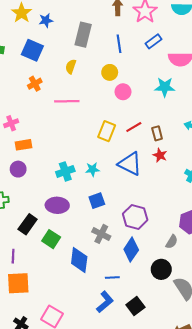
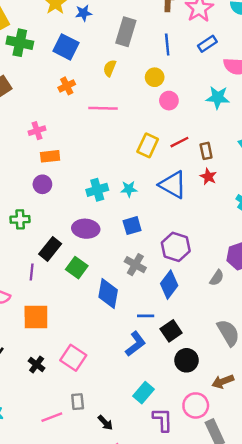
purple line: (13, 256) -> (32, 272), moved
black circle: (161, 269) -> (186, 360), moved
black square: (135, 306) -> (171, 331), moved

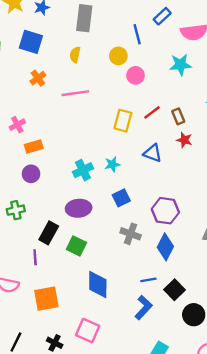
blue line: (167, 44) -> (137, 34), moved
blue triangle: (173, 185) -> (153, 153), size x0.7
blue diamond: (108, 294) -> (98, 285), moved

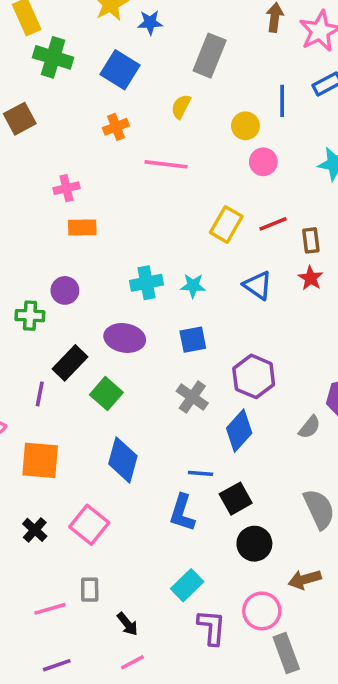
purple circle: (31, 174) -> (65, 290), moved
blue L-shape: (144, 308) -> (182, 513), turned 140

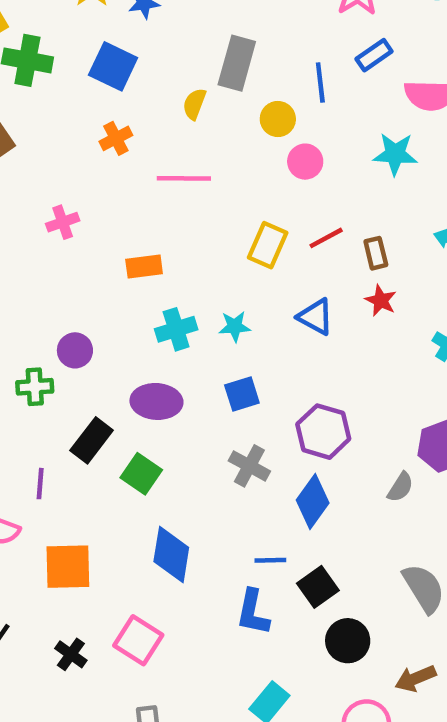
gray rectangle: (210, 56) -> (237, 63), moved
orange rectangle: (82, 228) -> (144, 267), moved
purple line: (40, 394) -> (40, 484), moved

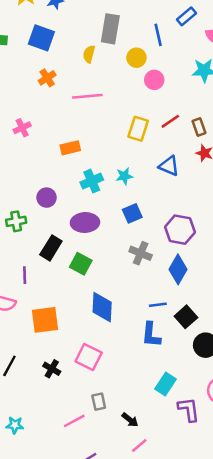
purple circle: (75, 350) -> (47, 198), moved

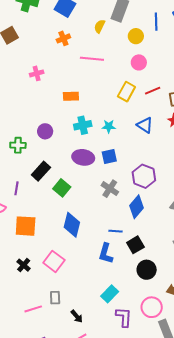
pink circle: (154, 80) -> (139, 62), moved
purple ellipse: (85, 223) -> (83, 157), moved

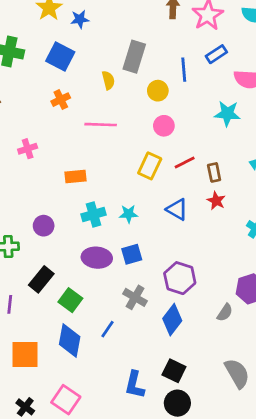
yellow semicircle: (100, 26) -> (108, 80), turned 144
blue diamond: (72, 225) -> (70, 341), moved
blue line: (115, 231) -> (108, 329), moved, turned -56
black square: (135, 245) -> (174, 371), turned -30
black circle: (147, 270) -> (177, 403), moved

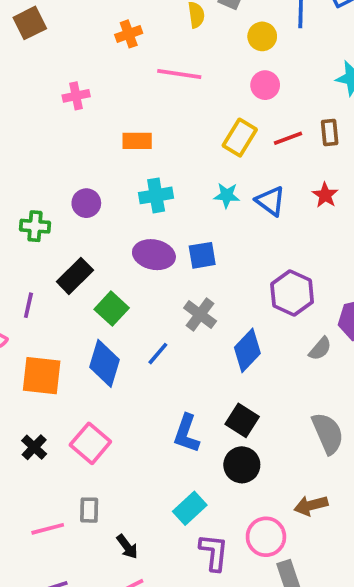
brown rectangle: (214, 172) -> (330, 133), moved
cyan star: (129, 214) -> (227, 195), moved
purple hexagon: (180, 278) -> (292, 293), moved

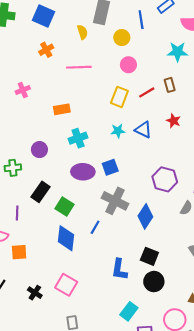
gray cross: (200, 314) -> (115, 201), size x1.4
orange square: (42, 376) -> (19, 252), moved, size x0.7

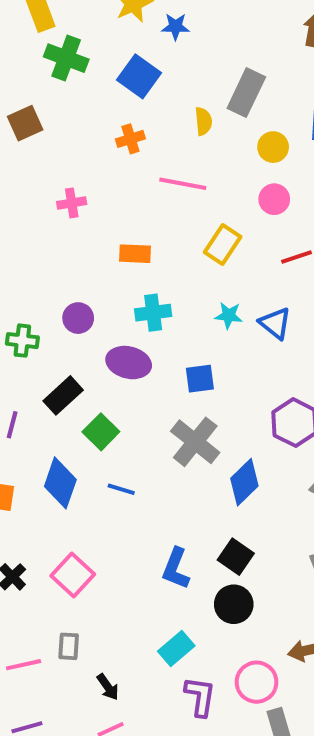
yellow rectangle: (119, 97) -> (223, 244), moved
purple ellipse: (83, 172) -> (129, 363), moved
blue line: (95, 227) -> (121, 489), moved, turned 64
blue diamond: (66, 238) -> (60, 483), moved

